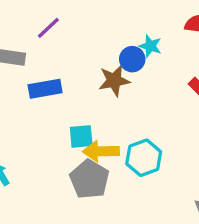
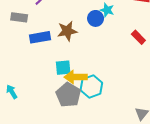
brown star: (114, 81) -> (67, 31), moved
cyan hexagon: (144, 158) -> (91, 86), moved

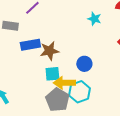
blue circle: (96, 18) -> (84, 64), moved
brown star: (67, 31) -> (49, 51), moved

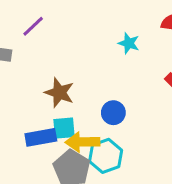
blue rectangle: (30, 45) -> (41, 137), moved
brown star: (49, 51) -> (59, 93), turned 30

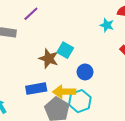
cyan star: (129, 43) -> (107, 25), moved
cyan square: (64, 128) -> (65, 50), moved, turned 35

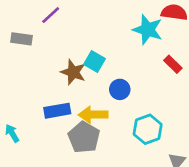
cyan star: (107, 25) -> (148, 30), size x1.6
cyan hexagon: (80, 101) -> (148, 129), moved

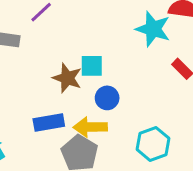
cyan square: (94, 62) -> (92, 66), turned -30
blue circle: (120, 89) -> (107, 98), moved

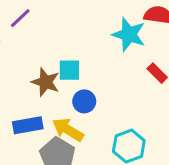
yellow arrow: (90, 127) -> (68, 130), turned 32

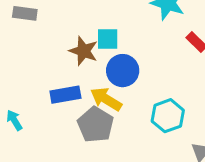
blue circle: (84, 101) -> (123, 71), size x1.4

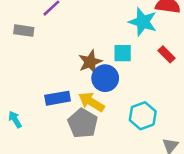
cyan square: (108, 39) -> (123, 53), moved
brown star: (84, 51) -> (90, 62), moved, turned 30

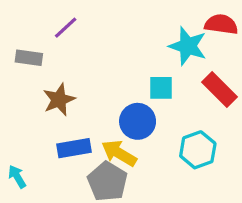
red rectangle: (167, 54) -> (220, 90), size x1.5
brown star: (90, 62) -> (59, 100), moved
cyan hexagon: (143, 116) -> (198, 150), moved

